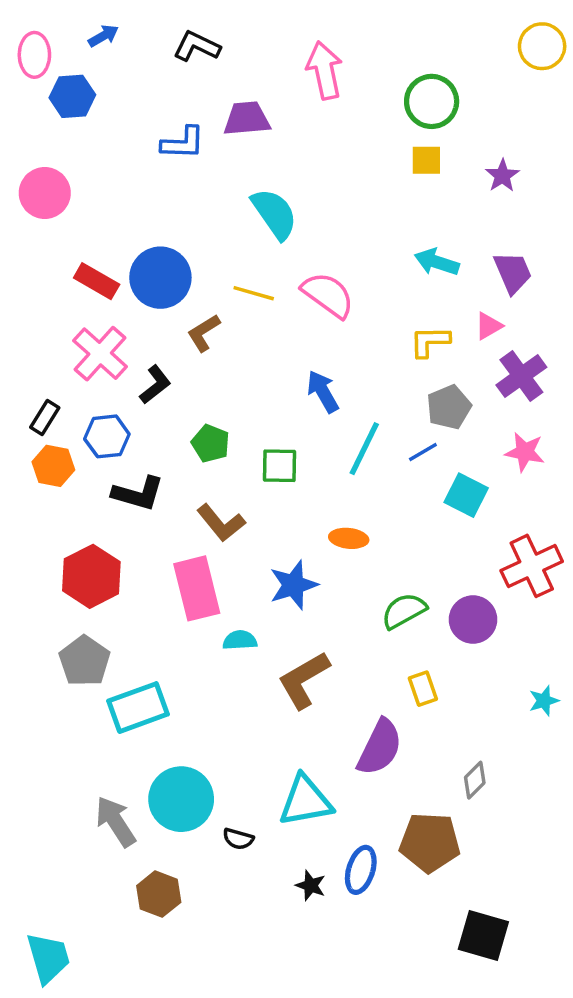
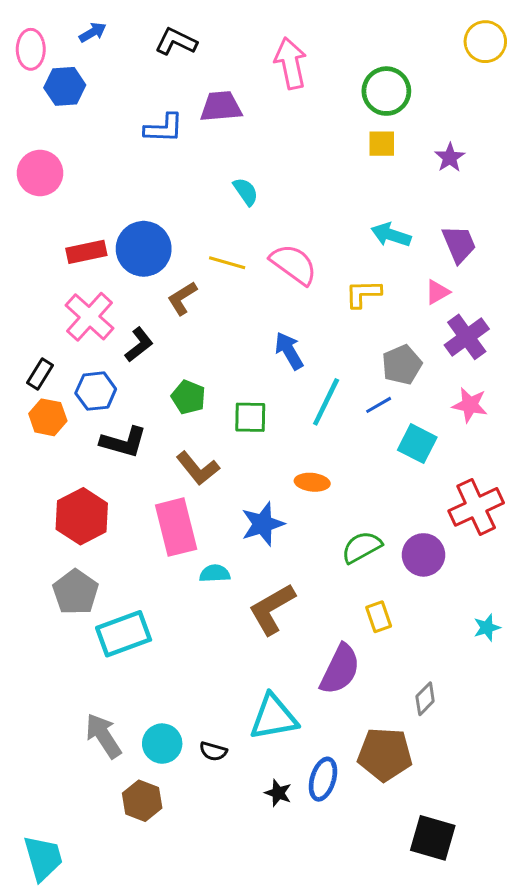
cyan semicircle: (274, 214) -> (246, 192), size x0.6
red rectangle: (97, 281) -> (86, 252), turned -42
yellow L-shape: (430, 341) -> (363, 294), moved
cyan circle: (181, 799) -> (162, 744), moved, size x0.7

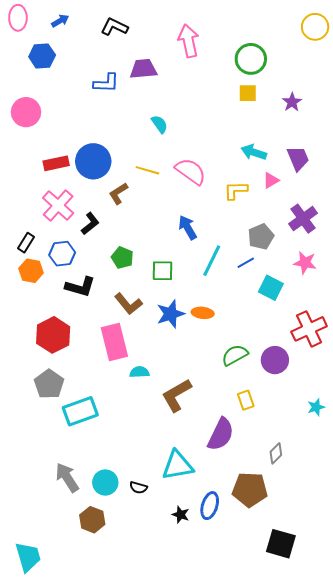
pink ellipse: (31, 49) -> (18, 18), moved
pink triangle: (437, 292) -> (271, 180), moved
blue star: (263, 524) -> (171, 314), moved

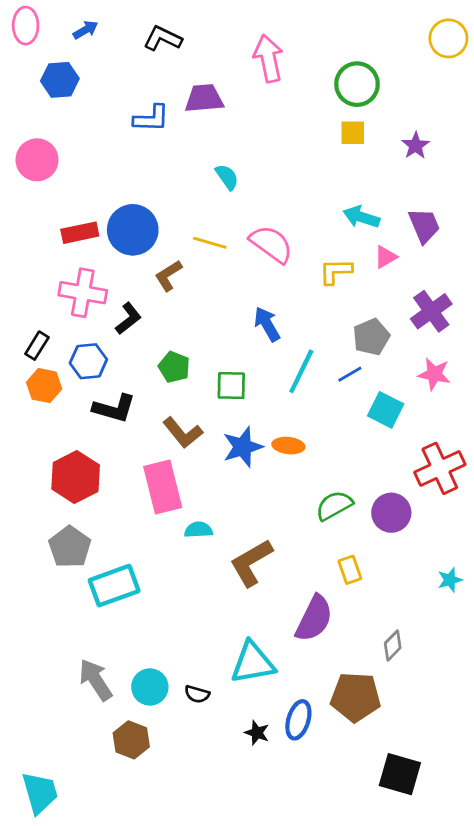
pink cross: (58, 205) -> (83, 293), turned -32

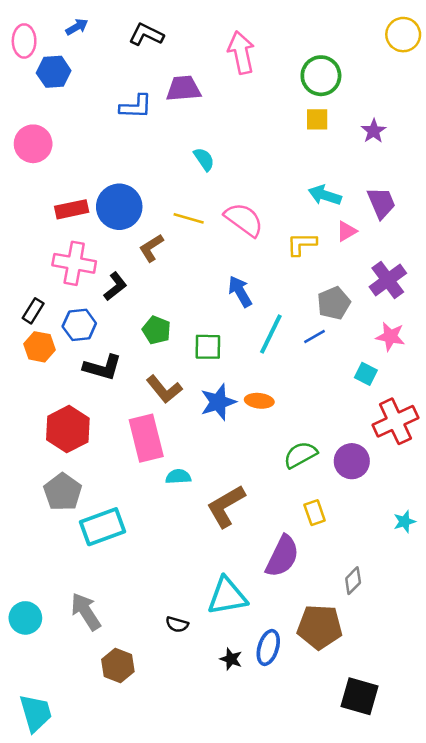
pink ellipse: (26, 26) -> (24, 41), moved
cyan square: (386, 410) -> (366, 374), moved, size x0.7
cyan circle: (150, 687) -> (25, 618), moved

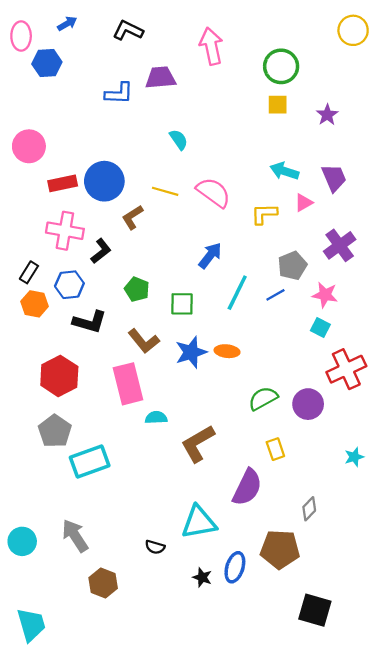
pink circle: (33, 144) -> (29, 146), moved
blue arrow: (240, 292) -> (210, 255), turned 68
pink star: (390, 337) -> (325, 295), moved

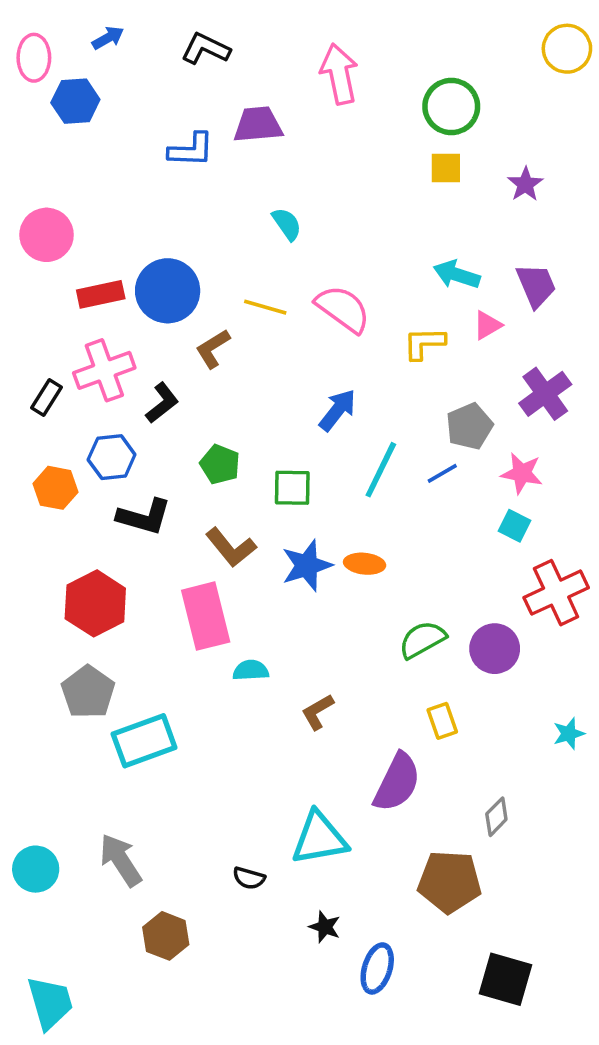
pink cross: (65, 231) -> (104, 370), turned -30
black rectangle: (29, 272) -> (47, 397), moved
brown L-shape: (198, 443) -> (318, 712), size x0.6
blue ellipse: (235, 567) -> (377, 968), moved

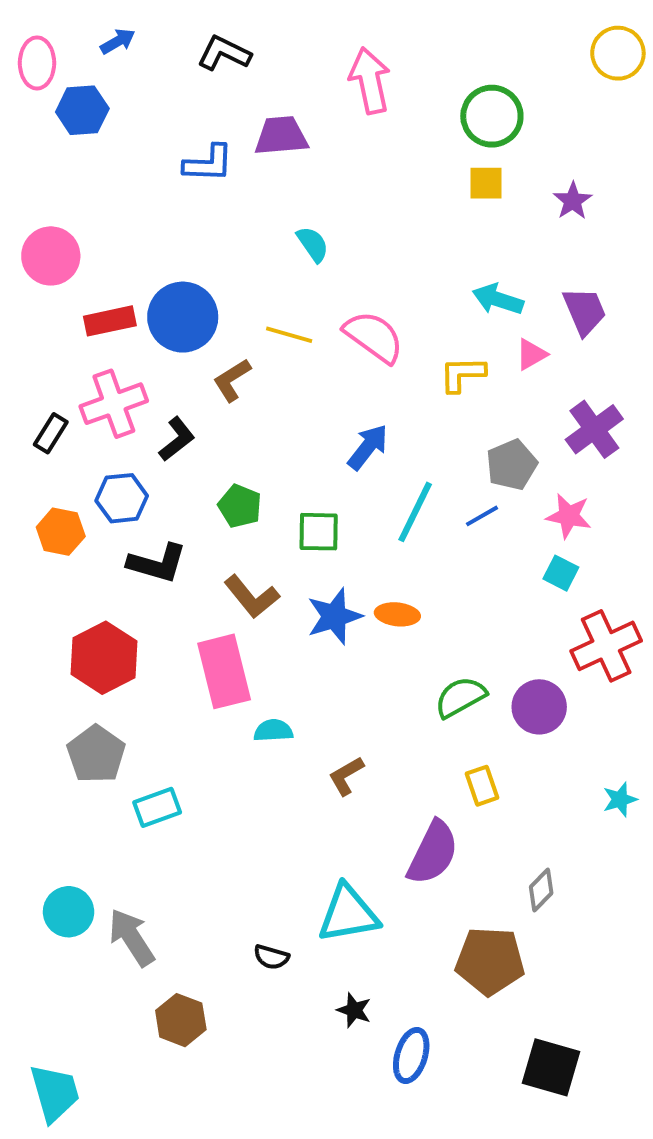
cyan rectangle: (144, 741) -> (157, 807), size x0.7
cyan circle: (36, 869) -> (69, 912), moved

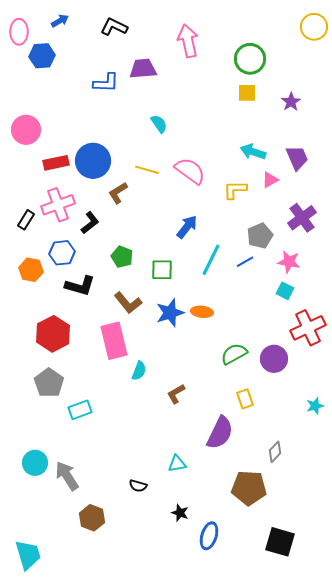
cyan semicircle: (273, 731) -> (139, 371), turned 114
cyan triangle: (348, 914) -> (177, 464), size x0.6

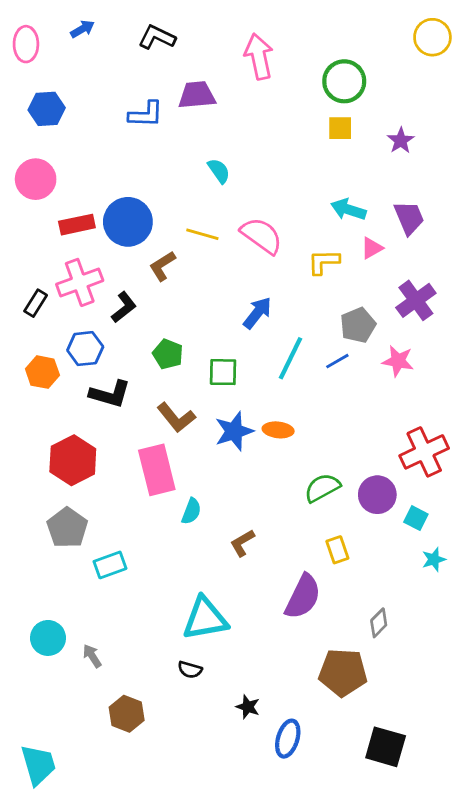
blue hexagon: (42, 56) -> (47, 109), moved
cyan square: (285, 291) -> (416, 518), moved
cyan triangle: (177, 464) -> (205, 619), moved, size x1.8
gray arrow: (67, 476) -> (92, 656), size x0.6

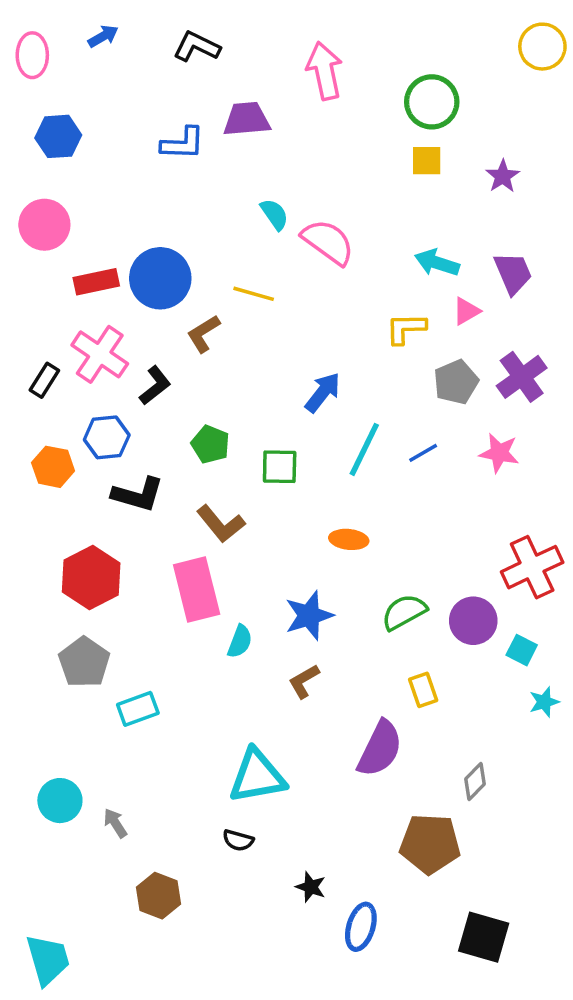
pink semicircle: (262, 236) -> (328, 242), moved
pink cross: (80, 282) -> (100, 354), turned -36
gray pentagon: (358, 325) -> (456, 382), moved
blue star: (234, 431) -> (309, 615), moved

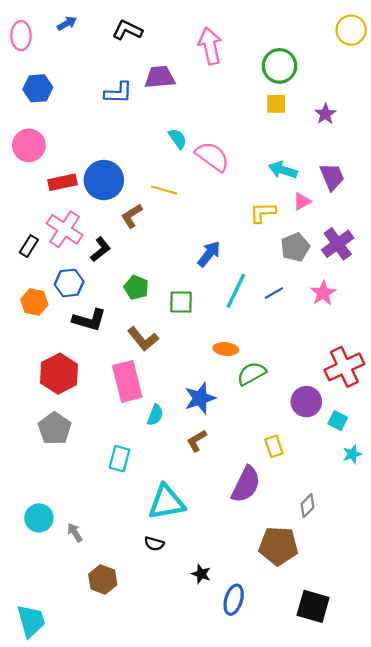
pink star: (499, 453) -> (323, 293), turned 30
green semicircle: (404, 612) -> (252, 374), moved
cyan rectangle: (138, 709) -> (119, 459), moved, turned -55

